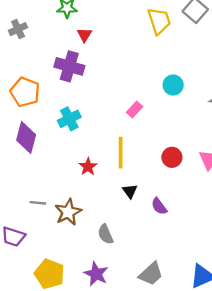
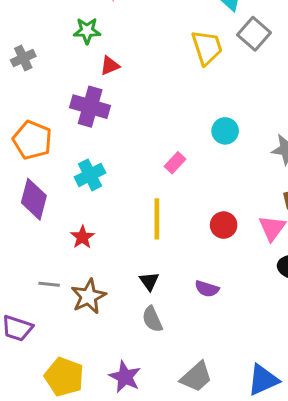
red triangle: (84, 35) -> (110, 66), turned 35
red star: (88, 167) -> (82, 237), moved
black triangle: (130, 191) -> (149, 281), moved
purple semicircle: (159, 206) -> (207, 289), turned -36
gray semicircle: (105, 234) -> (152, 319), moved

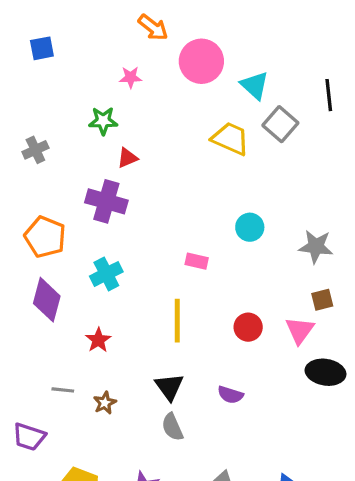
yellow trapezoid: (207, 47) -> (230, 139), turned -48
pink rectangle: (175, 163) -> (197, 261), turned 60
black triangle: (149, 281) -> (169, 387), size x1.4
brown star: (89, 296) -> (105, 403), size x0.6

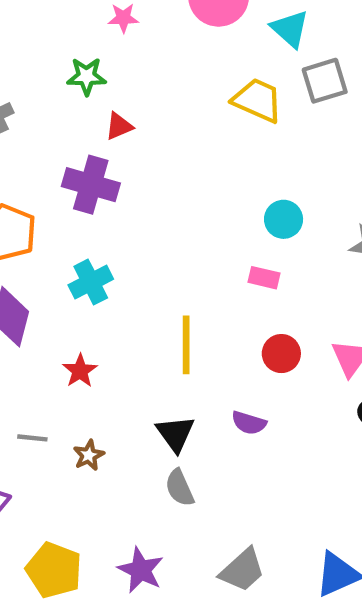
gray square: (280, 124) -> (325, 81), turned 32
pink rectangle: (197, 261) -> (264, 278), moved
purple semicircle: (230, 395) -> (249, 423), moved

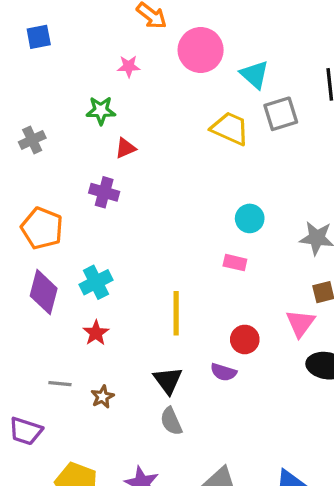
purple cross: (91, 185) -> (104, 192), size x0.7
cyan cross: (91, 282) -> (96, 282), moved
red circle: (281, 354) -> (245, 339), moved

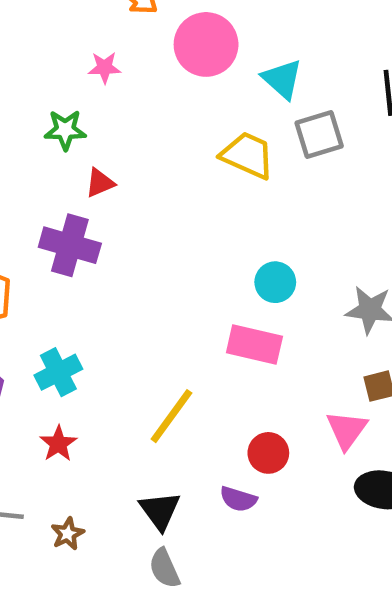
purple cross: (104, 192) -> (70, 245), size x1.4
pink rectangle: (235, 263) -> (254, 344), size x1.6
yellow line: (176, 313) -> (171, 416), turned 36

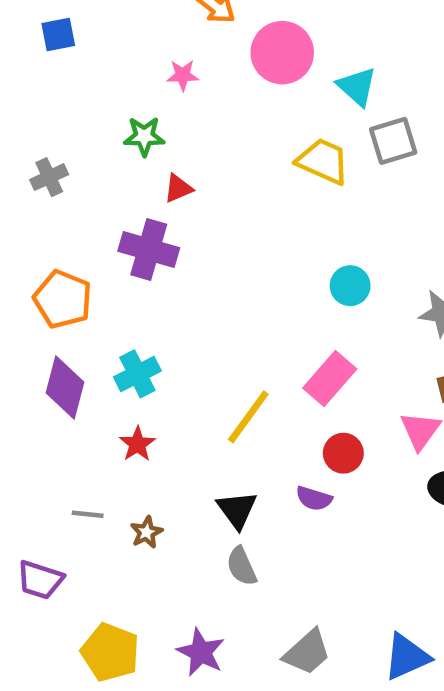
pink rectangle: (254, 344) -> (330, 378), moved, turned -62

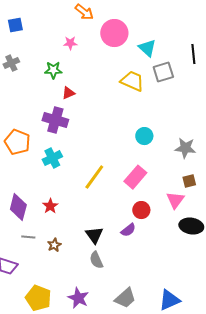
gray cross: (49, 177) -> (11, 63), moved
cyan cross: (137, 374) -> (52, 158), moved
purple diamond: (65, 388) -> (18, 207), moved
yellow line: (248, 417) -> (94, 177), moved
purple semicircle: (314, 498) -> (128, 230), turned -56

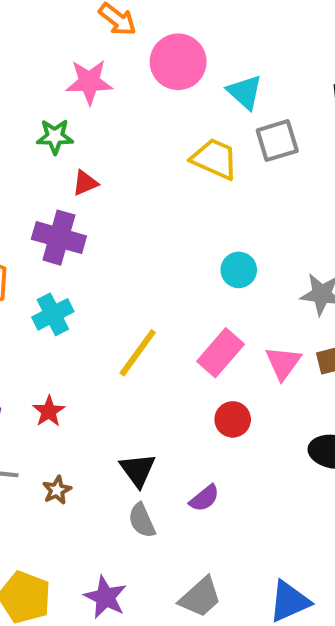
pink star: (70, 43) -> (89, 82), size x1.6
pink triangle: (175, 200) -> (283, 363), moved
purple semicircle: (128, 230) -> (204, 498), moved

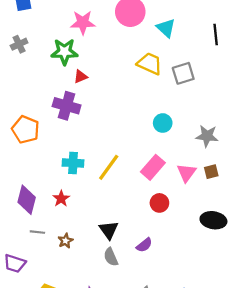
green star: (55, 137) -> (64, 52), size x1.4
gray square: (277, 141) -> (183, 73), moved
cyan cross: (53, 314) -> (73, 163), moved, turned 30

